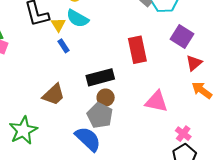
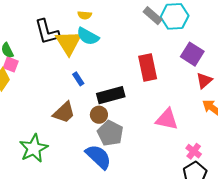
yellow triangle: (58, 25) -> (69, 43), size x1.8
blue rectangle: (63, 46) -> (78, 79), moved
brown circle: (106, 98) -> (99, 115), moved

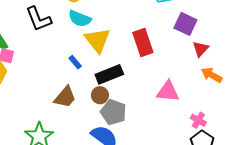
yellow triangle: (69, 43) -> (97, 40), moved

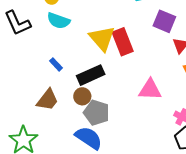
yellow triangle: (97, 40) -> (102, 38), moved

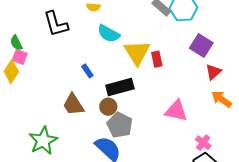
cyan semicircle: (58, 21) -> (109, 34), moved
red rectangle: (123, 42) -> (157, 59), size x0.6
brown trapezoid: (47, 100) -> (73, 105), turned 100

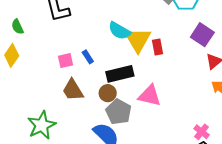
cyan semicircle: (109, 34) -> (119, 31), moved
pink square: (20, 57) -> (66, 61), moved, turned -35
pink triangle: (176, 111) -> (150, 96), moved

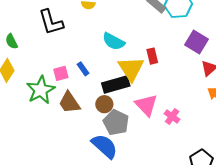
yellow triangle: (138, 40) -> (131, 69), moved
pink triangle: (150, 96) -> (146, 105), turned 35
green star: (42, 125) -> (41, 90), moved
pink cross: (202, 132) -> (172, 117), moved

